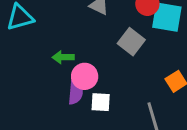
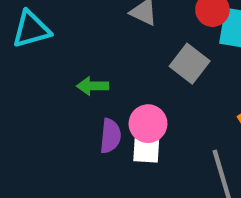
pink circle: (85, 76) -> (148, 124), moved

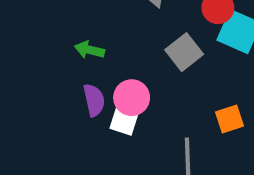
purple semicircle: (110, 136) -> (94, 100), turned -32

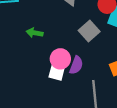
purple semicircle: (94, 100) -> (76, 65), moved, turned 36

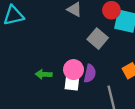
green arrow: (35, 33) -> (44, 74), moved

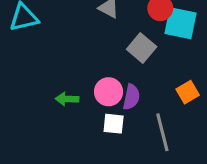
white square: (72, 83) -> (114, 124), moved

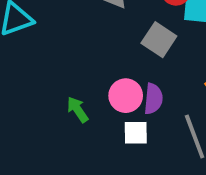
green arrow: (67, 99) -> (78, 110), turned 60

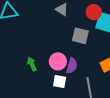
gray square: (159, 40) -> (80, 36), turned -30

